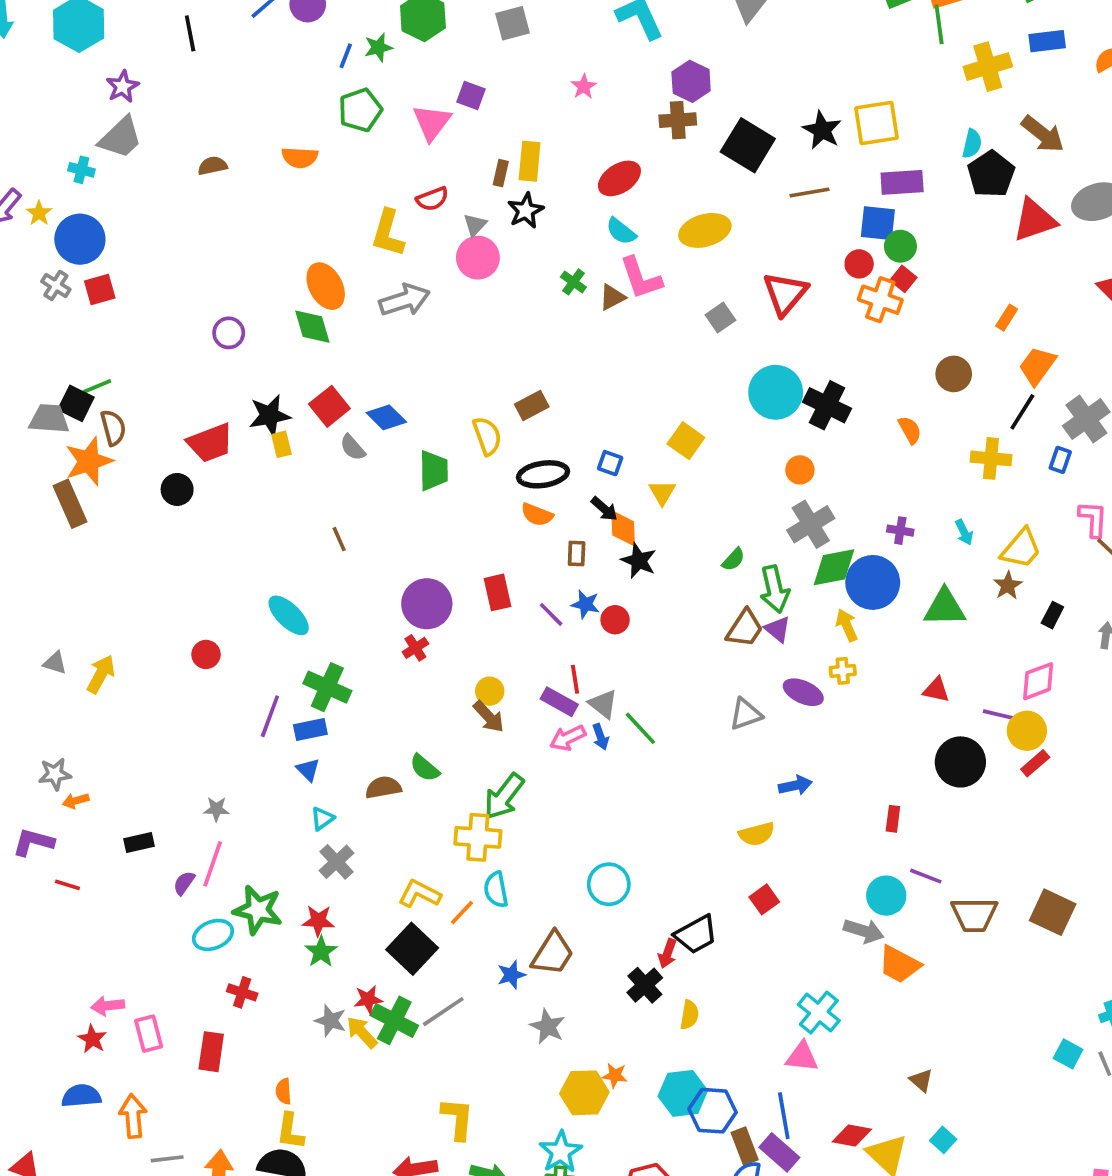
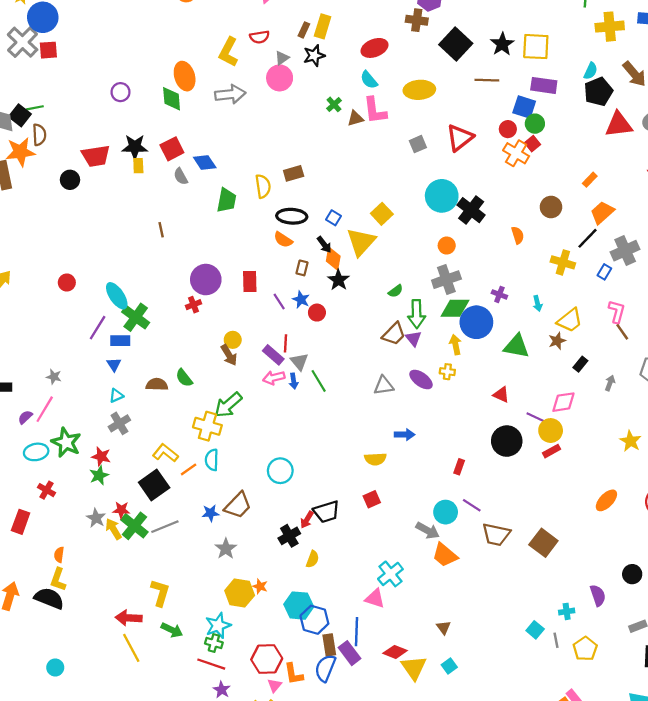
gray cross: (56, 285) -> (23, 42), size x1.8
yellow triangle: (662, 492) -> (361, 242), size x1.8
cyan ellipse: (289, 615) -> (117, 296), moved

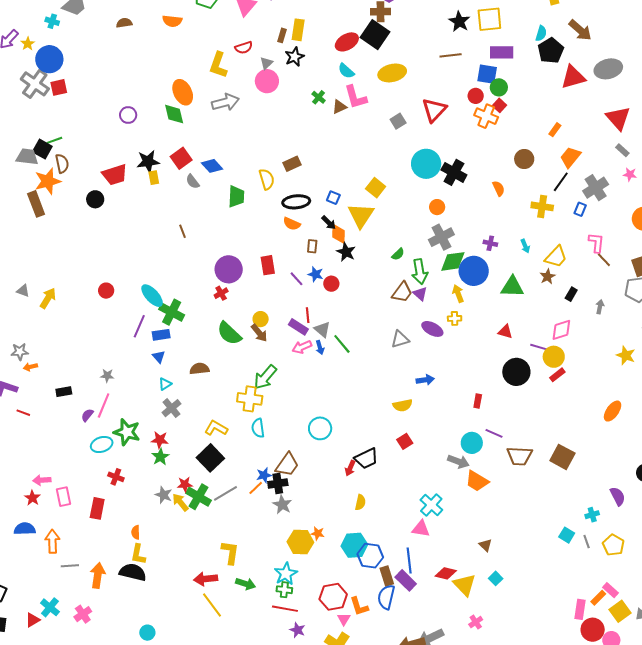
black square: (456, 44) -> (375, 35), moved
green semicircle: (184, 378) -> (229, 333), moved, size x1.5
orange line: (189, 469) -> (256, 488), moved
black cross: (289, 536) -> (278, 483), moved, turned 30

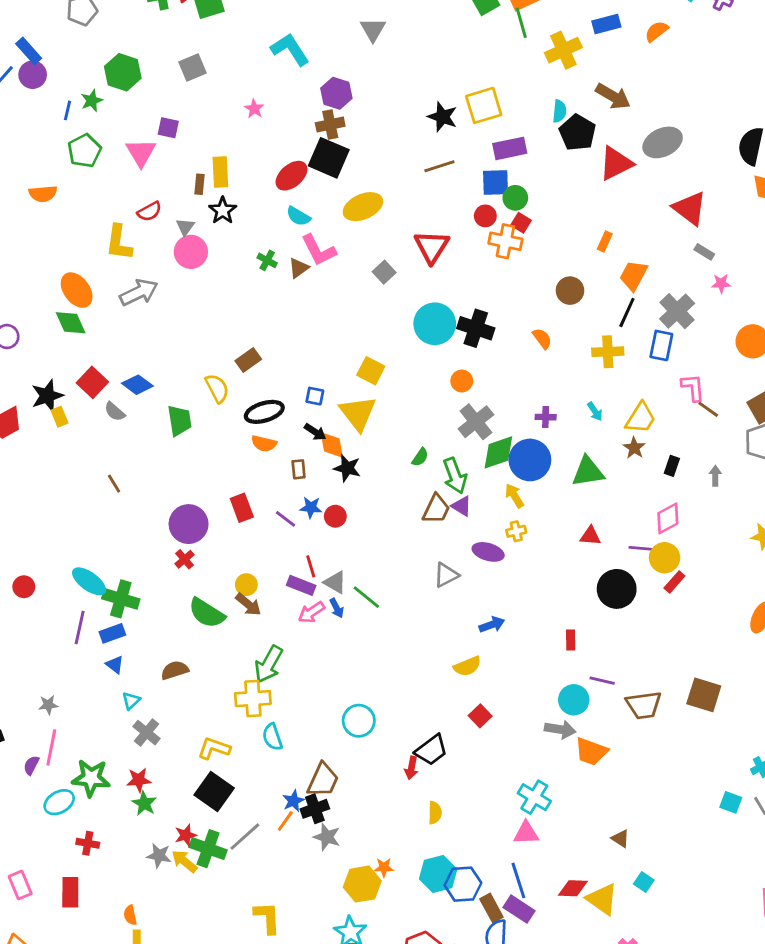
blue rectangle: (580, 209) -> (661, 345), size x1.5

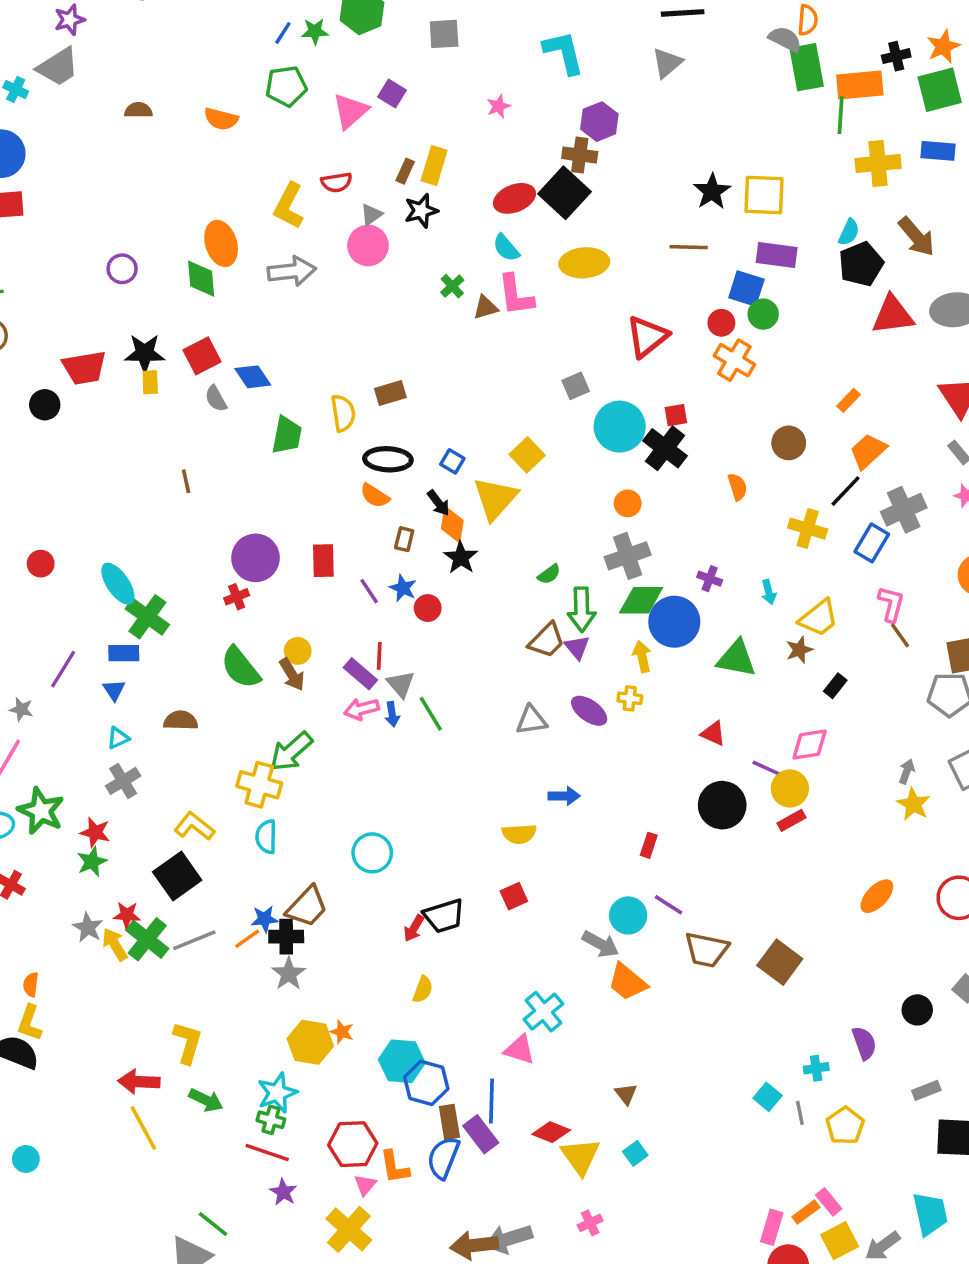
red square: (521, 223) -> (676, 415), moved, turned 30
gray square: (384, 272) -> (576, 386), moved
gray arrow: (715, 476) -> (907, 771), moved
purple line: (80, 628) -> (63, 669), moved

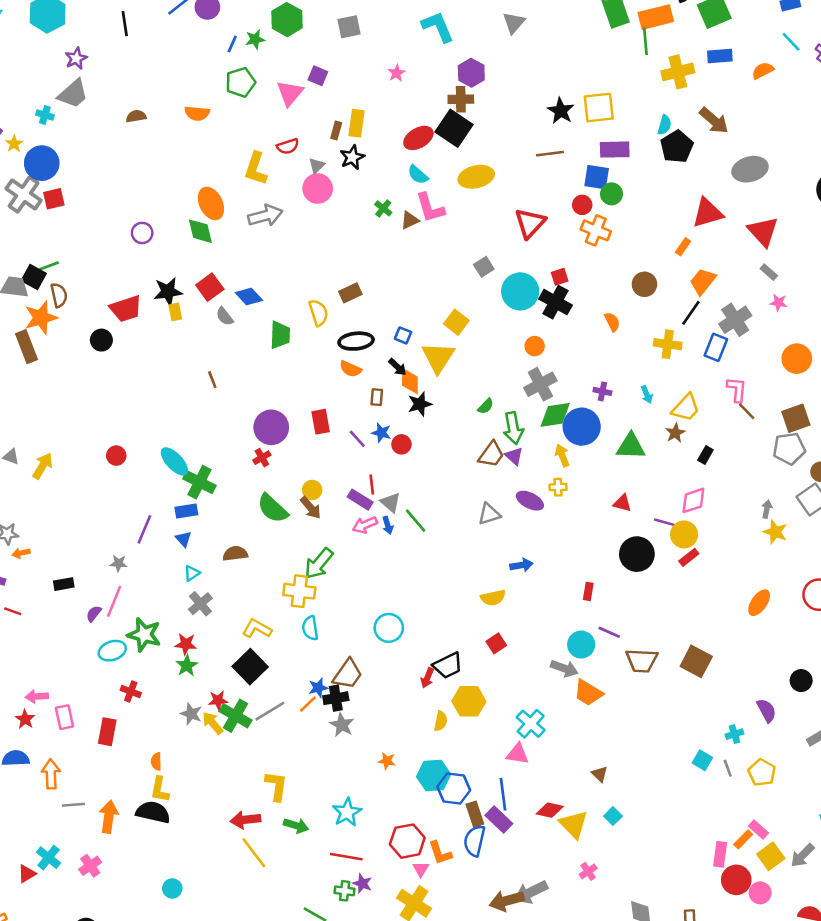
red triangle: (893, 315) -> (708, 213), moved
black star: (461, 558) -> (420, 404), turned 30
yellow hexagon: (310, 1042) -> (469, 701), moved
green cross: (271, 1120) -> (345, 891), moved

